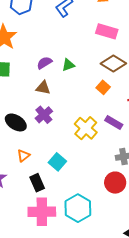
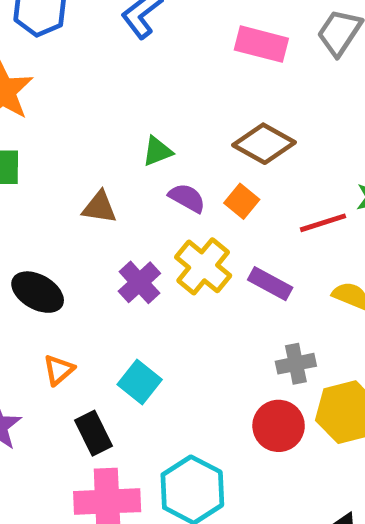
pink rectangle: (107, 31) -> (261, 44), moved
purple semicircle: (44, 63) -> (187, 198), moved, turned 63
purple cross: (44, 115) -> (139, 282), moved
yellow cross: (86, 128) -> (203, 266), moved

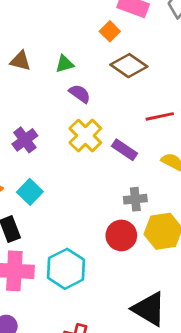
orange square: (242, 201) -> (110, 31), moved
brown triangle: (99, 207) -> (20, 61), moved
purple cross: (139, 282) -> (25, 140), moved
cyan square: (140, 382) -> (30, 192), moved

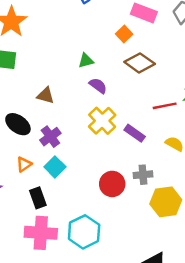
brown triangle: (20, 61) -> (46, 95), moved
purple cross: (25, 140) -> (50, 137), moved
red circle: (121, 235) -> (112, 184), moved

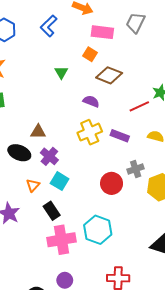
green triangle: (86, 61) -> (61, 72), moved, turned -32
purple semicircle: (98, 86) -> (91, 101), moved
brown triangle: (46, 95) -> (38, 132), moved
yellow cross: (102, 121) -> (90, 132), turned 35

